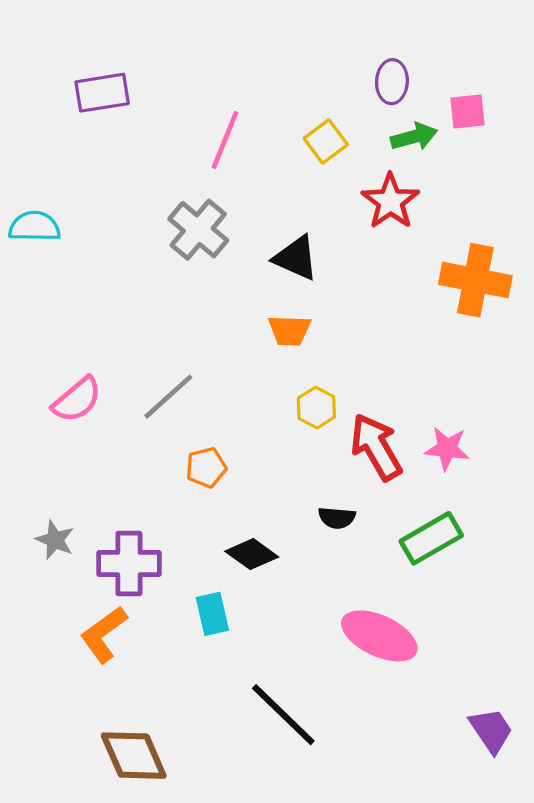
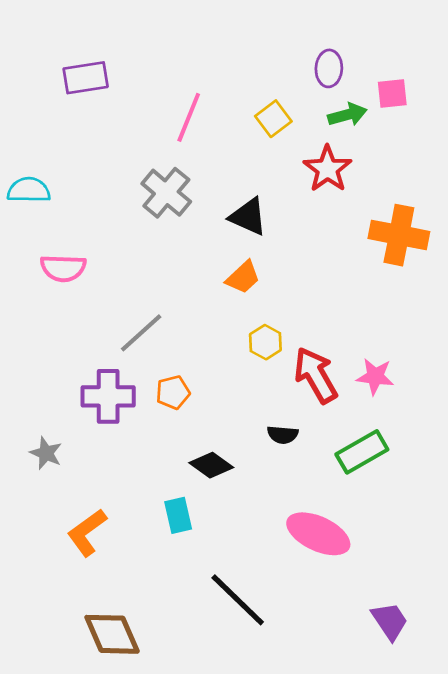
orange trapezoid: (290, 330) -> (243, 277), turned -45
pink semicircle: (77, 400) -> (63, 268), moved, turned 42
purple cross: (129, 563) -> (108, 396), moved
purple trapezoid: (491, 730) -> (390, 621), moved

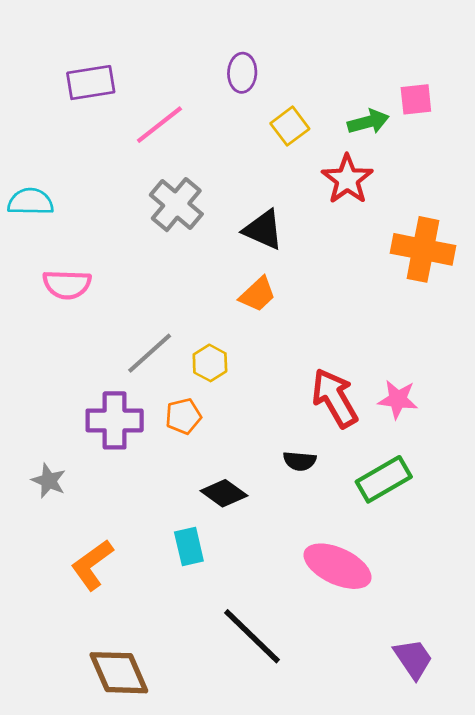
purple ellipse: (329, 68) -> (242, 73), moved
pink line: (189, 117) -> (159, 125), moved, turned 30
yellow hexagon: (265, 342) -> (210, 363), moved

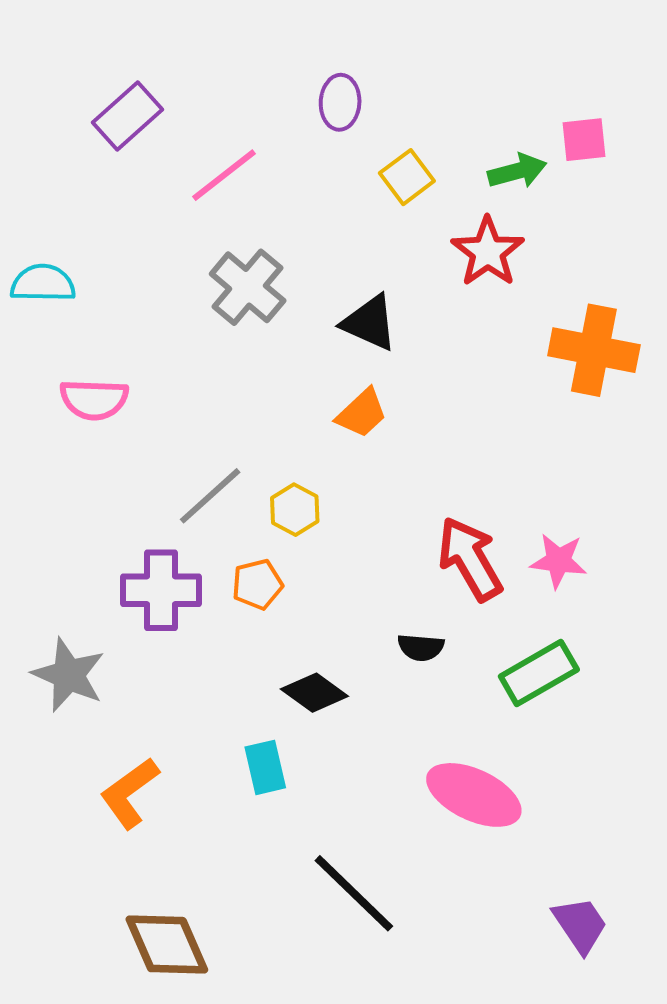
purple rectangle: (91, 83) -> (128, 116), turned -33
gray star: (49, 481) -> (68, 675), size x1.5

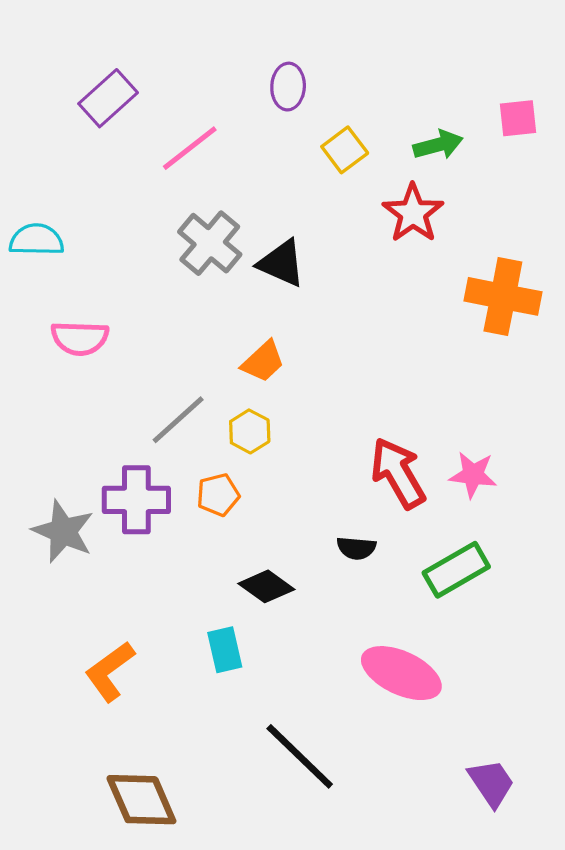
pink square: (584, 140) -> (518, 118), moved
black triangle: (370, 323) -> (281, 263), moved
orange trapezoid: (362, 413) -> (263, 361), moved
gray star: (68, 675) -> (63, 531), moved

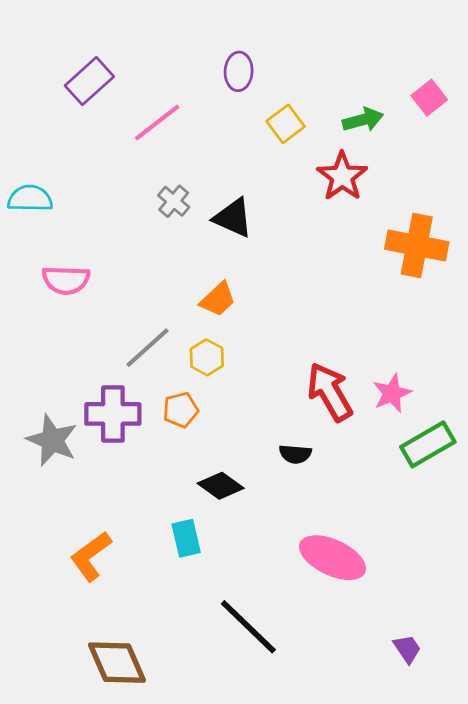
pink square: (518, 118) -> (429, 98), turned -32
gray cross: (210, 243) -> (174, 201), size x0.6
pink star: (473, 475) -> (392, 393), turned -30
green rectangle: (456, 570) -> (428, 444), moved
purple trapezoid: (491, 783) -> (407, 649), size x0.7

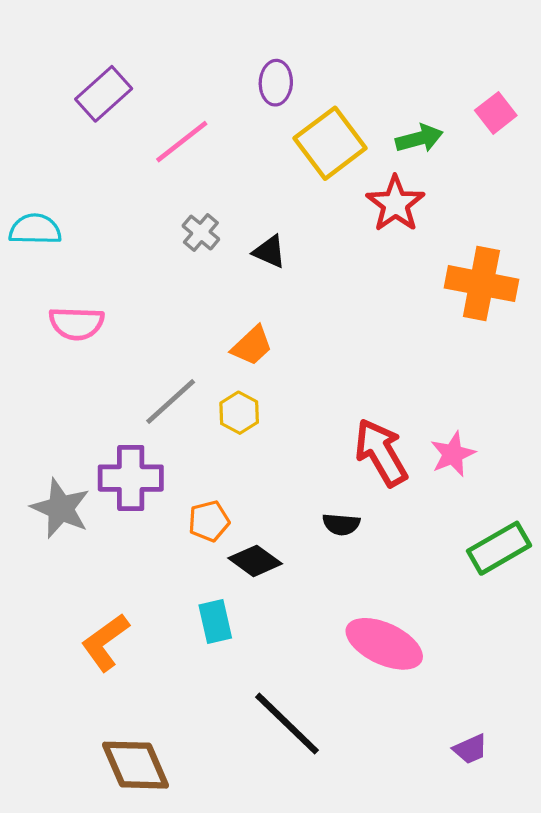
yellow square: (286, 124) -> (330, 143), size x1.6
black triangle: (233, 218) -> (269, 252), size x0.7
orange pentagon: (181, 410) -> (209, 521), moved
green rectangle: (428, 444) -> (499, 548), moved
purple trapezoid: (407, 649) -> (470, 749), turned 100

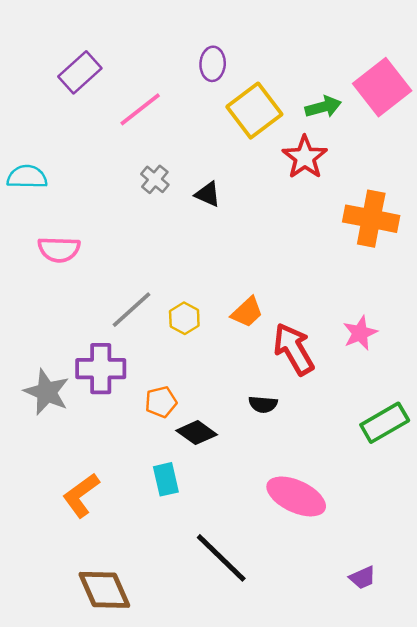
pink square: (496, 113) -> (382, 87), size x1.8
orange trapezoid: (252, 346) -> (247, 312), moved
pink star: (453, 454) -> (360, 333), moved

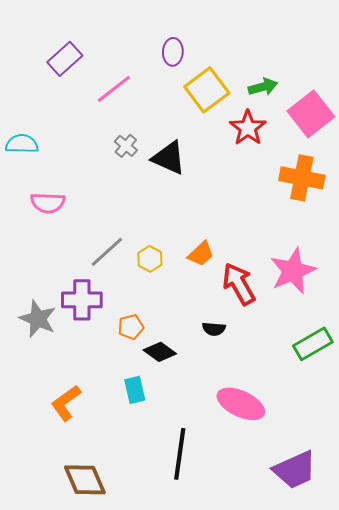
pink square: (382, 87) -> (311, 114), moved
black triangle: (208, 194) -> (169, 158), size x1.6
pink star: (360, 333) -> (293, 271), size x1.6
black line: (221, 558) -> (180, 454), turned 54
purple trapezoid: (363, 578) -> (295, 470), size x2.0

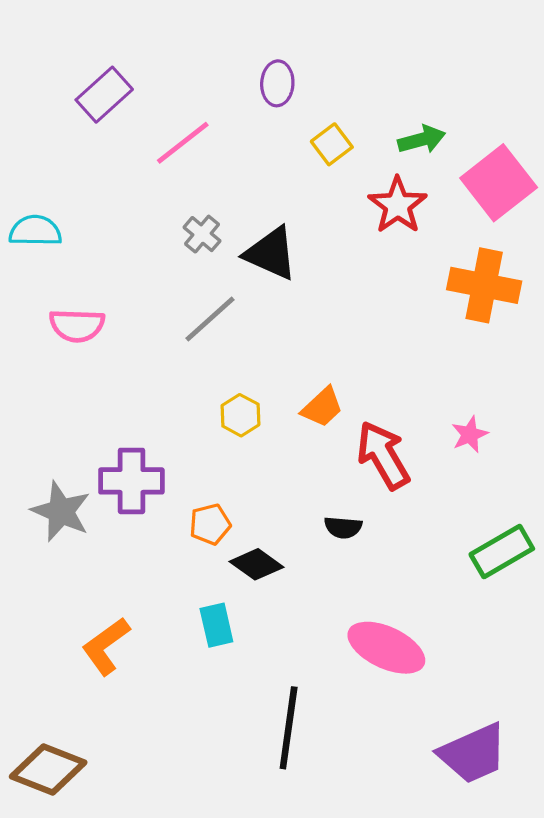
yellow square: (207, 90) -> (332, 144), size x0.6
gray line: (107, 252) -> (210, 319), moved
pink star: (293, 271) -> (470, 434), size x0.5
brown diamond: (85, 480) -> (48, 769), moved, turned -45

